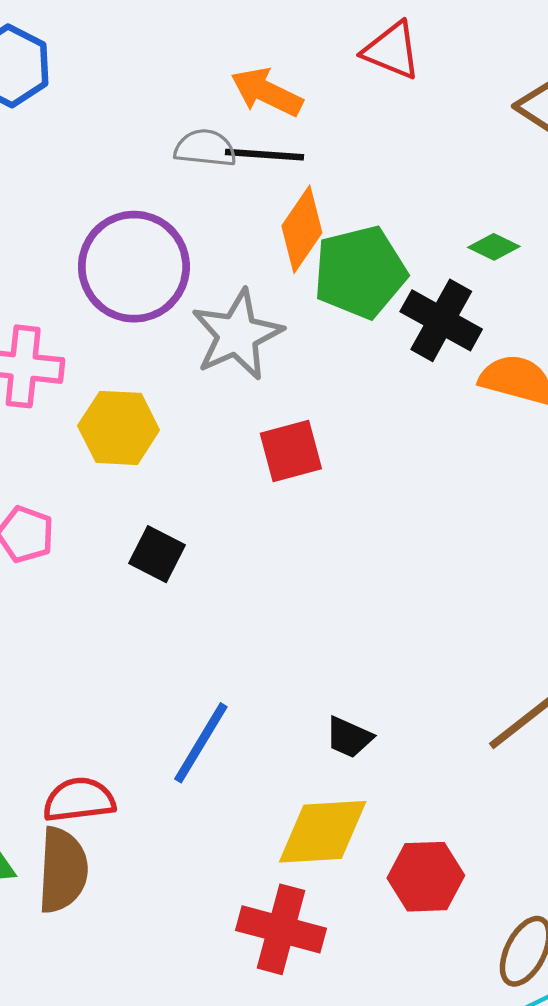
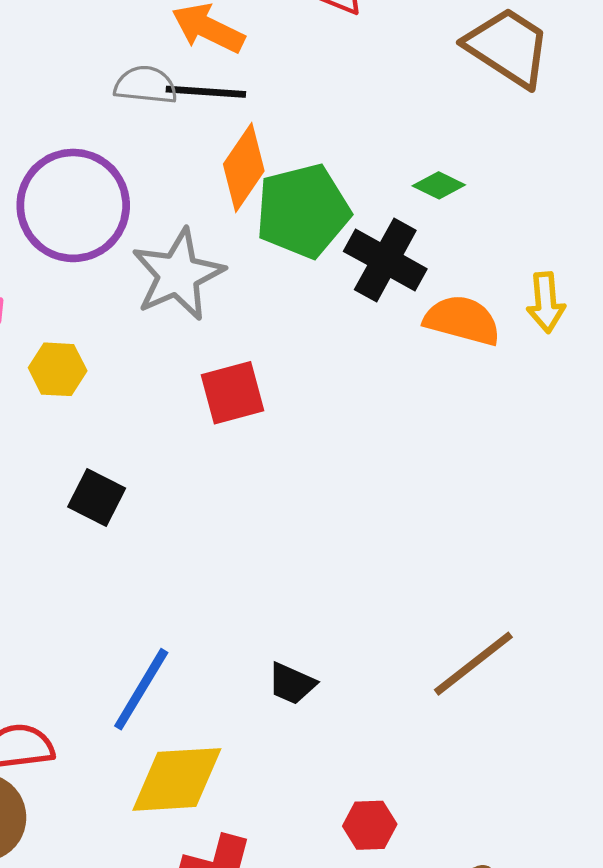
yellow hexagon: (119, 428) -> (58, 369), size x0.7
yellow diamond: (323, 832) -> (177, 779), moved
red hexagon: (426, 877) -> (370, 825), size x0.7

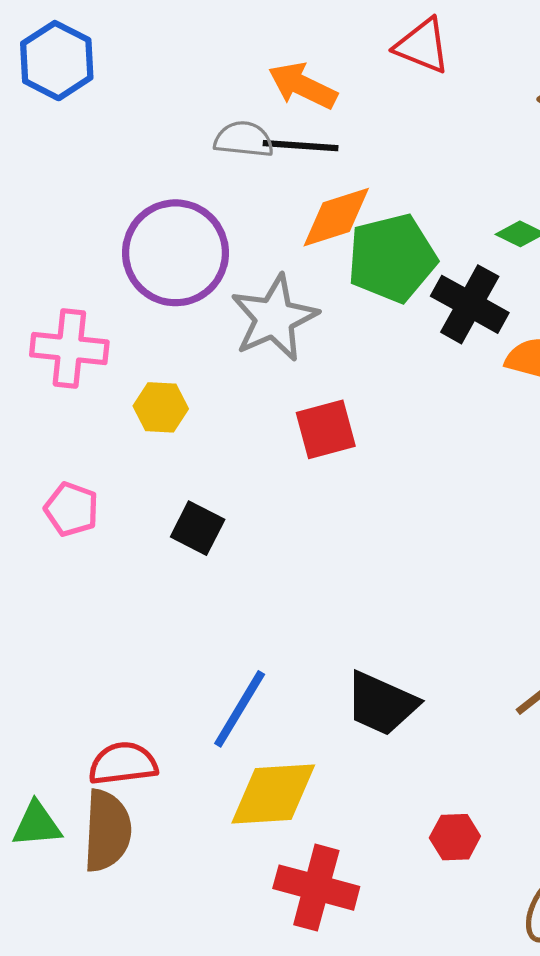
orange diamond: (244, 168) -> (336, 217), turned 38
black trapezoid: (292, 684) -> (381, 704), size x1.6

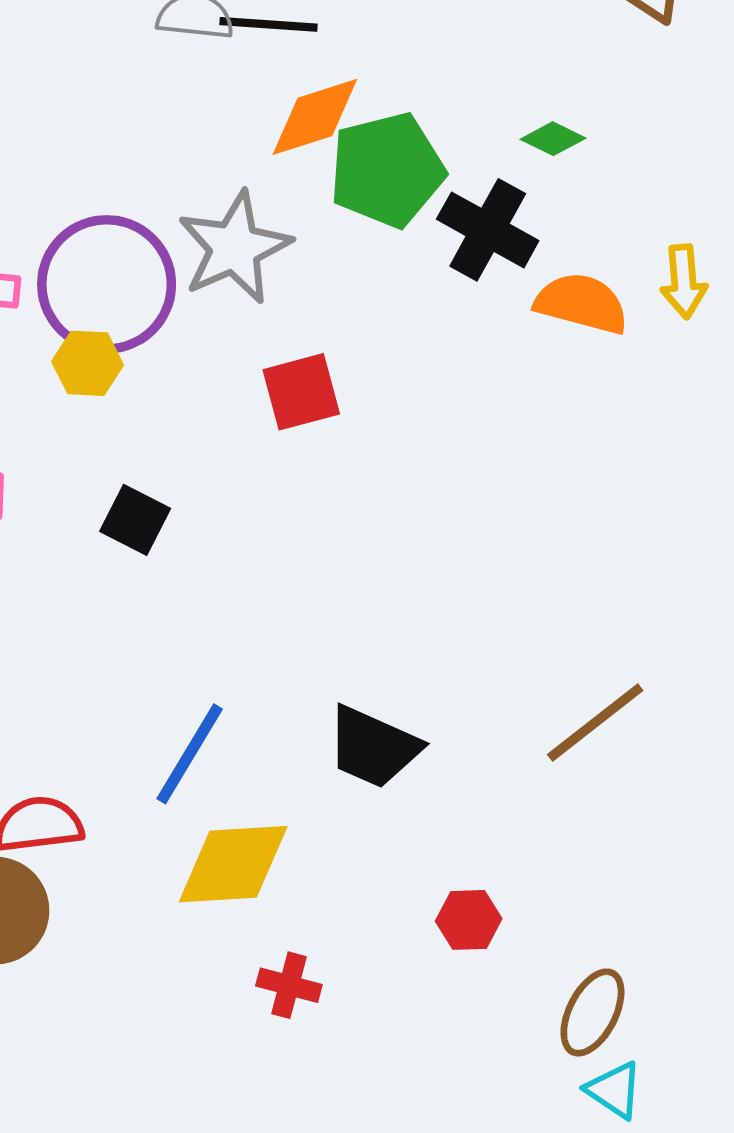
purple circle: (175, 253) -> (107, 284), moved
red cross: (316, 888) -> (289, 985), size x0.6

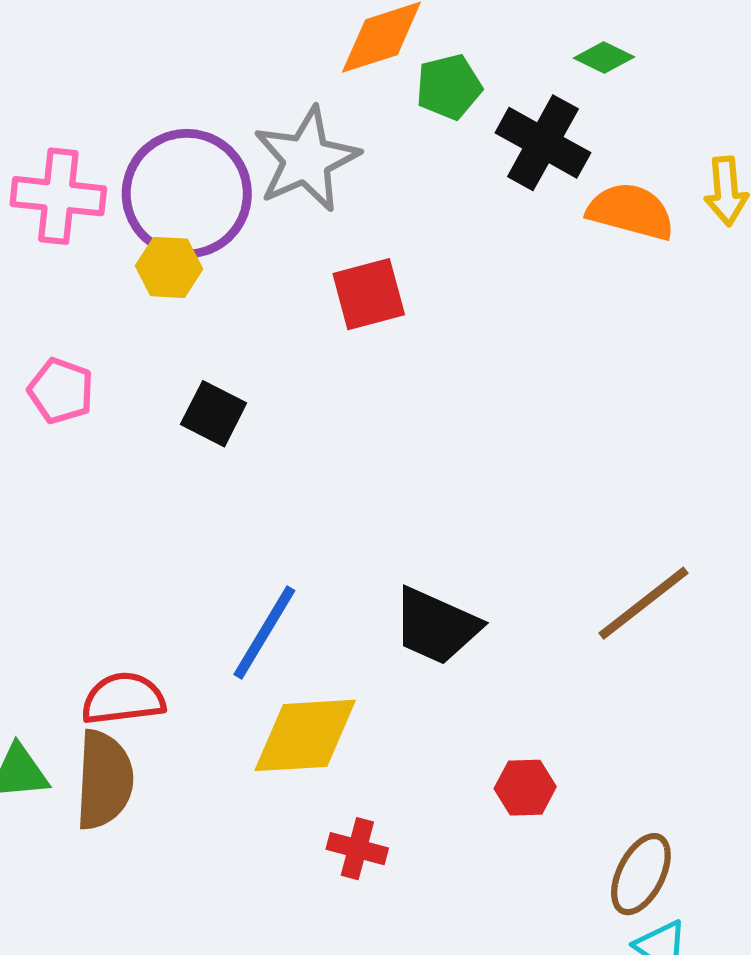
green pentagon: (387, 170) -> (449, 87), size x0.6

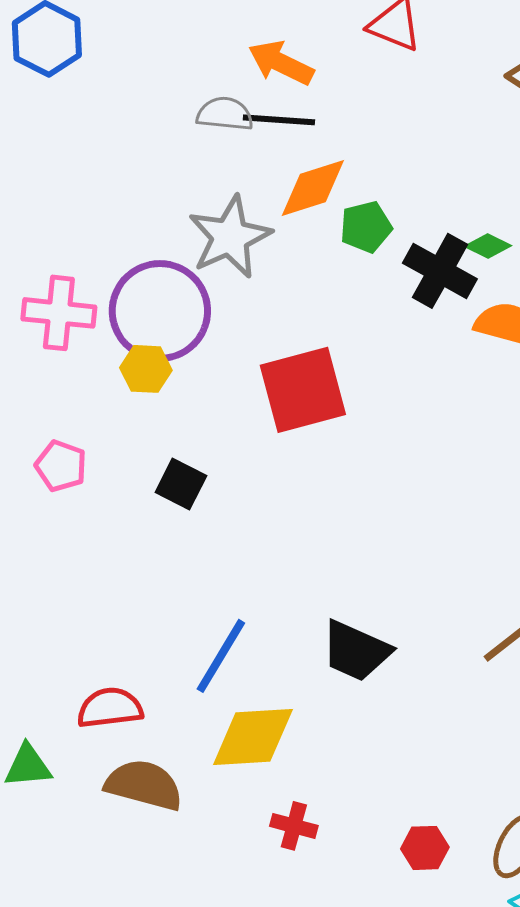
green diamond: (604, 58) -> (488, 246), moved
gray star: (306, 159) -> (230, 237), moved
red square: (369, 294) -> (303, 390), size x1.5
brown semicircle: (104, 780) -> (144, 785), moved, turned -78
red hexagon: (525, 788) -> (425, 848), moved

